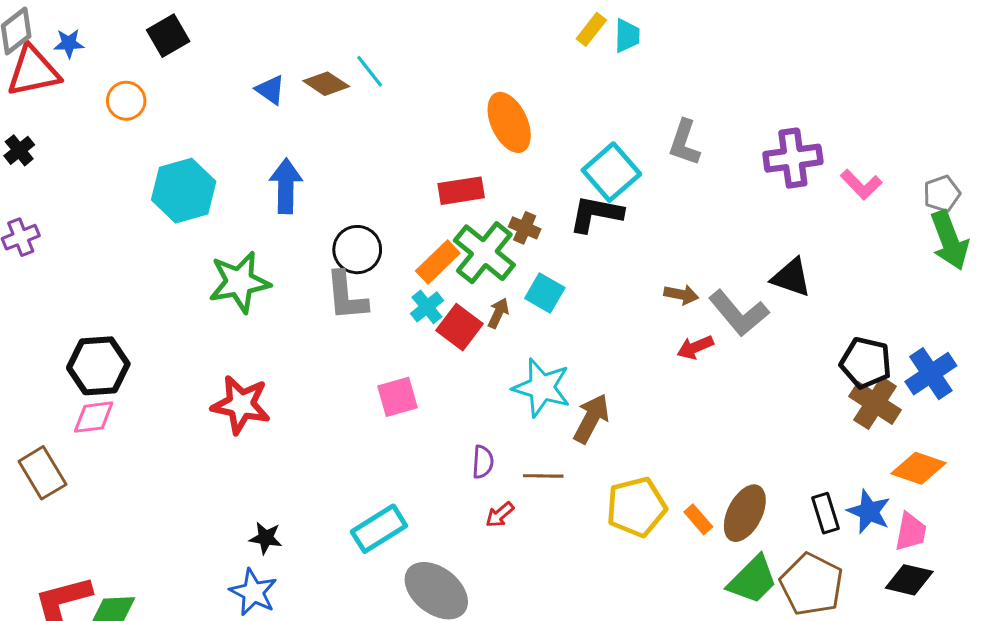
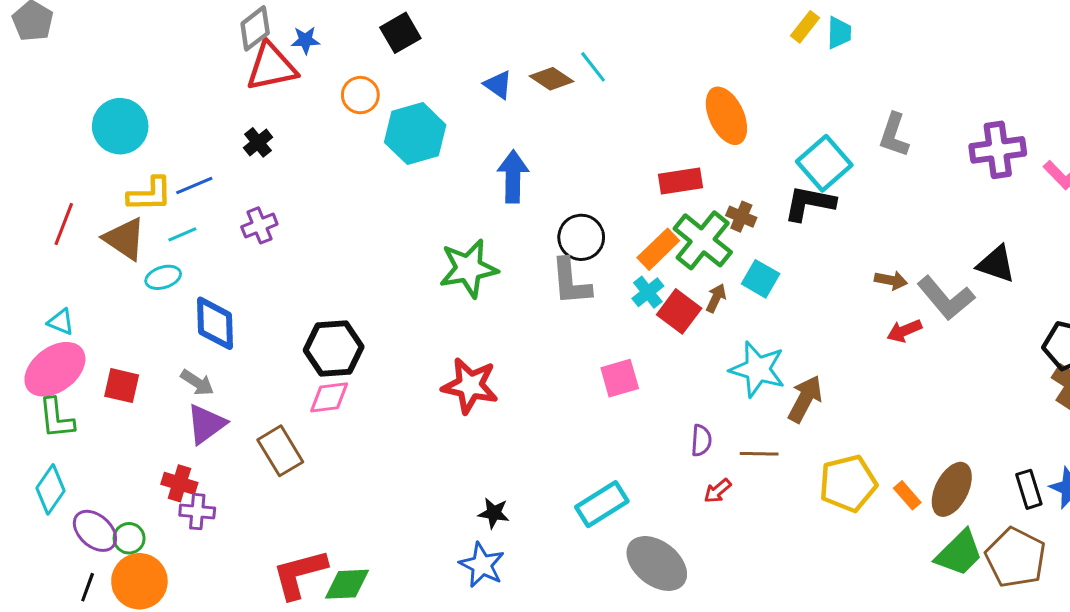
cyan hexagon: (184, 191) -> (415, 134), moved

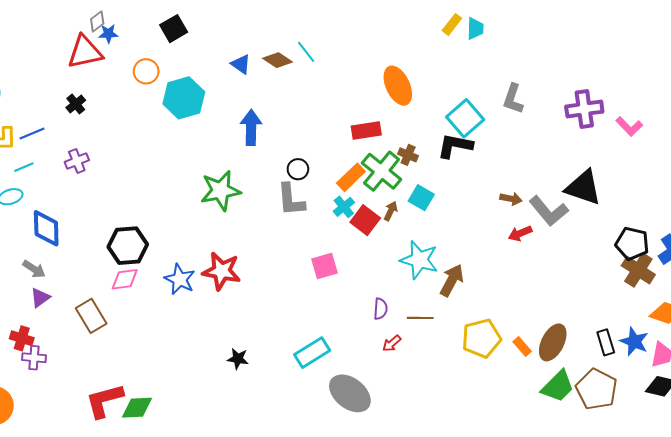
gray diamond: (255, 28) -> (97, 21), moved, size x0.7
black circle: (581, 237) -> (298, 169), size x0.7
black triangle: (996, 264) -> (583, 188), size x1.4
purple triangle: (206, 424) -> (40, 298), size x0.7
blue star: (482, 565) -> (180, 279), moved

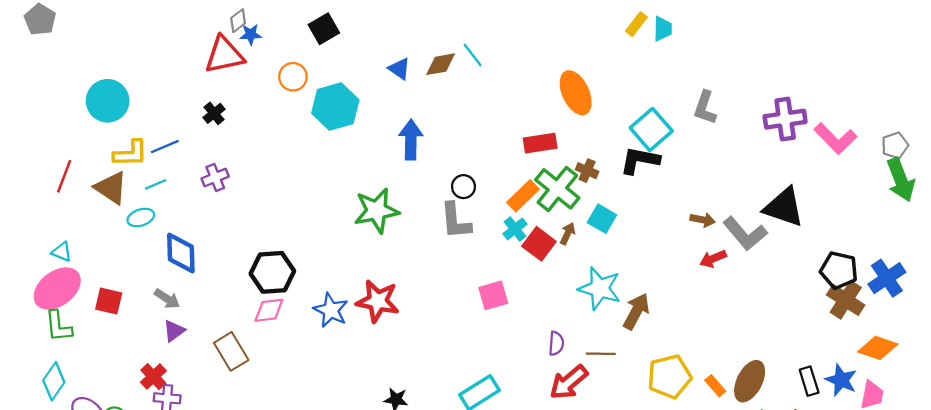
brown diamond: (278, 60) -> (441, 64), turned -44
pink L-shape: (629, 126) -> (835, 139), size x1.4
red cross: (22, 338) -> (153, 377), turned 30
red arrow: (392, 343) -> (569, 382), size x1.8

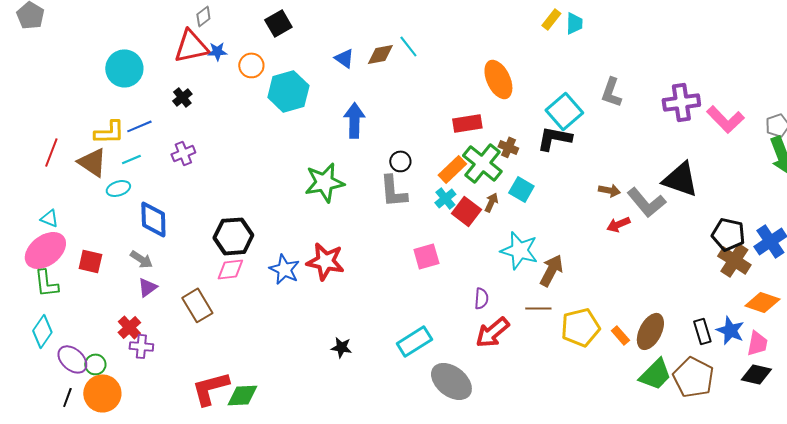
blue star: (251, 34) -> (217, 51), moved
cyan circle: (108, 101) -> (124, 68), moved
brown line: (601, 354) -> (538, 308), moved

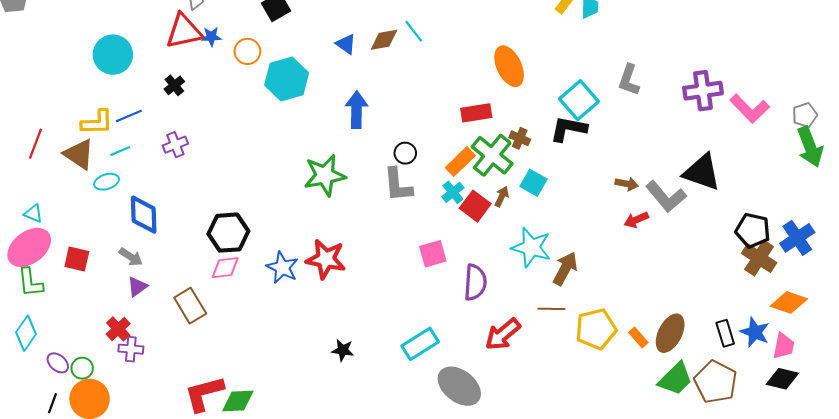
purple semicircle: (481, 298) -> (475, 282), moved, size x1.6
purple ellipse: (72, 359) -> (58, 363), size x0.7

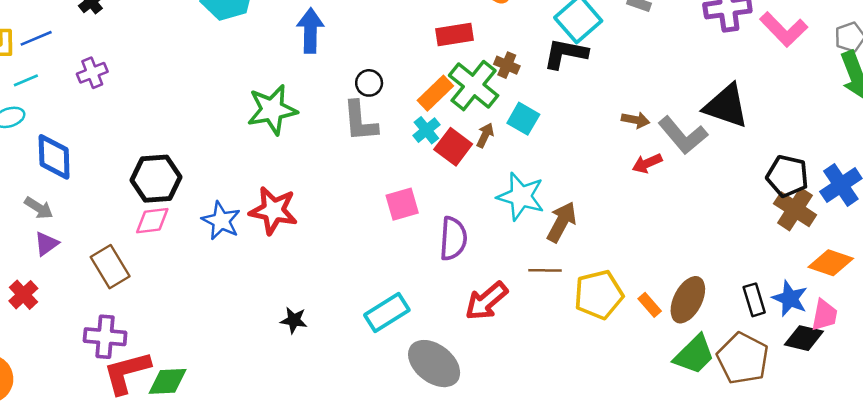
purple cross: (131, 349) -> (105, 337), moved, size x1.4
black diamond: (782, 379) -> (804, 338), moved

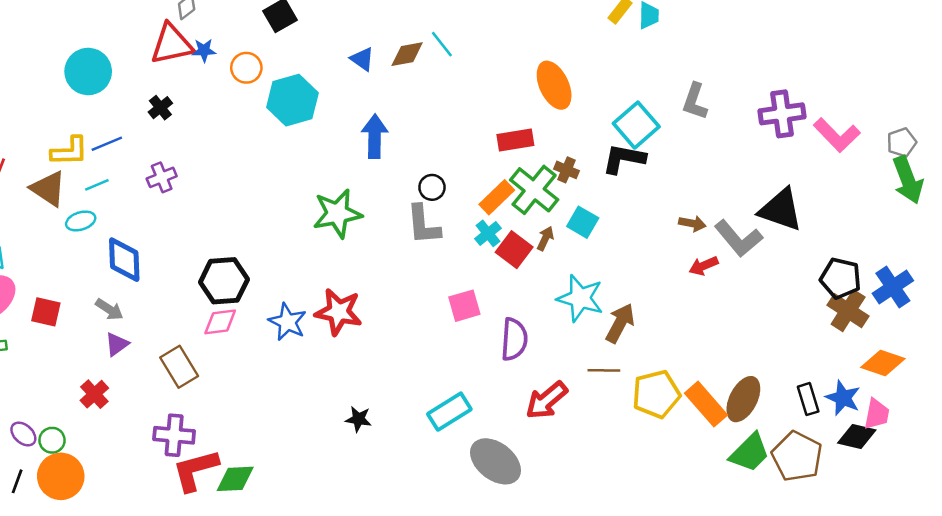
orange rectangle: (650, 305) -> (706, 404), size x1.8

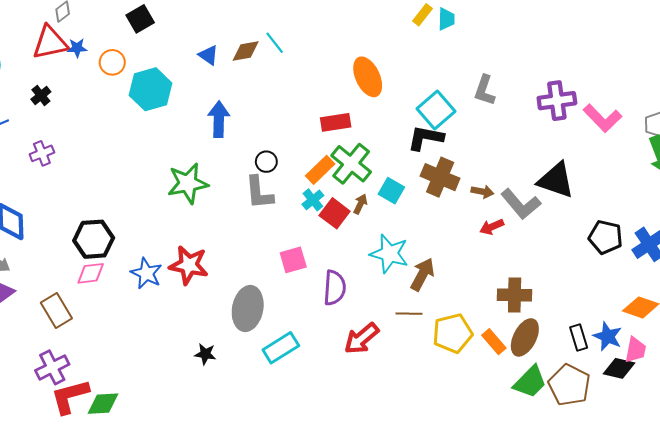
brown cross: (566, 170) -> (440, 177), moved, size x1.8
brown cross: (848, 311) -> (515, 295), moved, turned -32
orange rectangle: (706, 404) -> (494, 342), size x0.7
purple cross: (174, 435) -> (52, 367), turned -32
gray ellipse: (495, 461) -> (248, 308), moved, turned 63

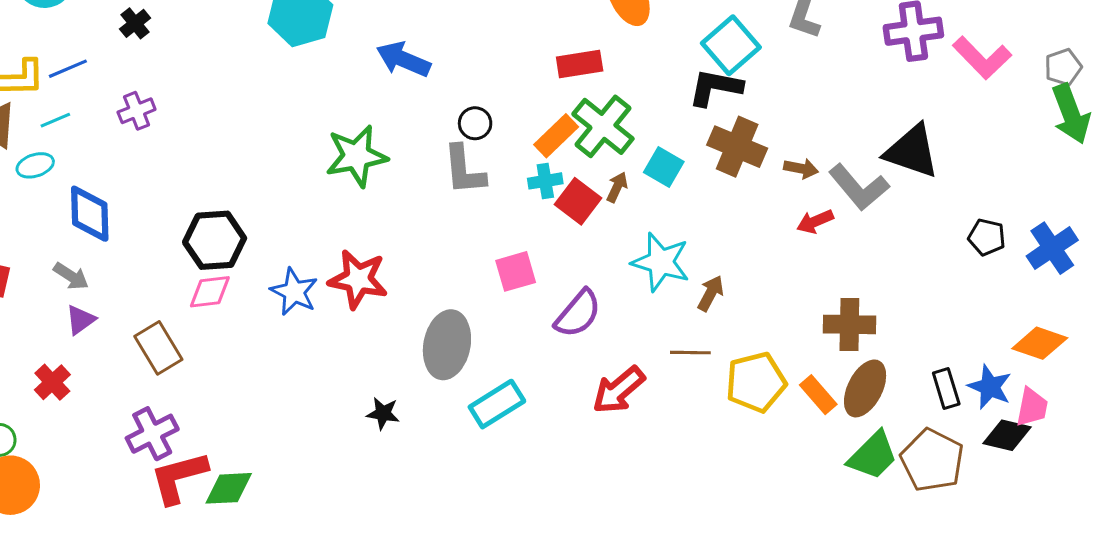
blue arrow: (219, 119) -> (403, 59), turned -68
cyan cross: (313, 200) -> (545, 181), turned 30
black pentagon: (606, 237) -> (987, 237), size x0.7
brown arrow: (422, 274) -> (711, 293), size x0.7
purple semicircle: (335, 288) -> (578, 314), turned 36

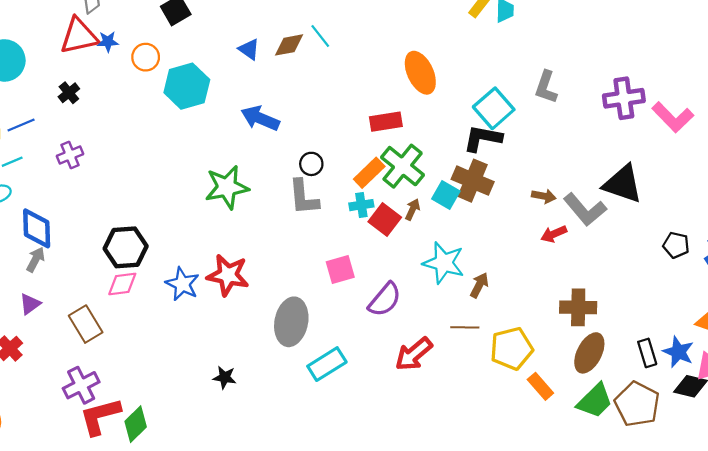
brown cross: (737, 147) -> (473, 181), moved
gray arrow: (71, 276) -> (36, 260), moved, turned -95
orange rectangle: (818, 395) -> (540, 386), moved
black star: (383, 413) -> (225, 377), moved
green diamond: (229, 488) -> (136, 424), turned -42

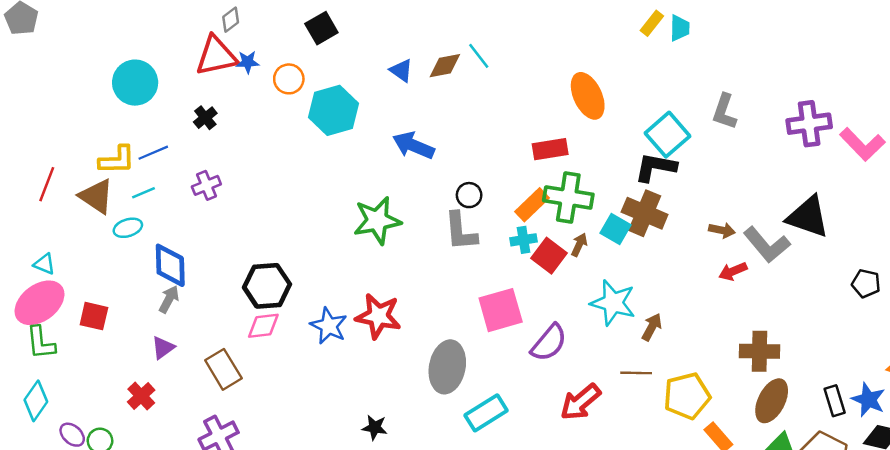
green cross: (403, 166) -> (568, 198), turned -30
pink square: (340, 270) -> (501, 310), size x1.4

